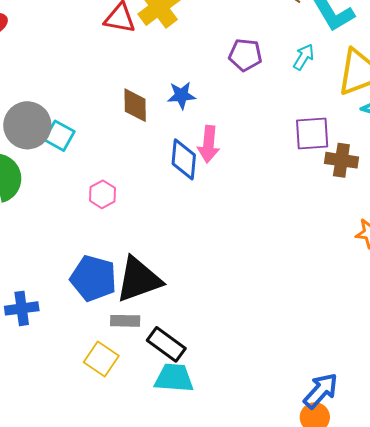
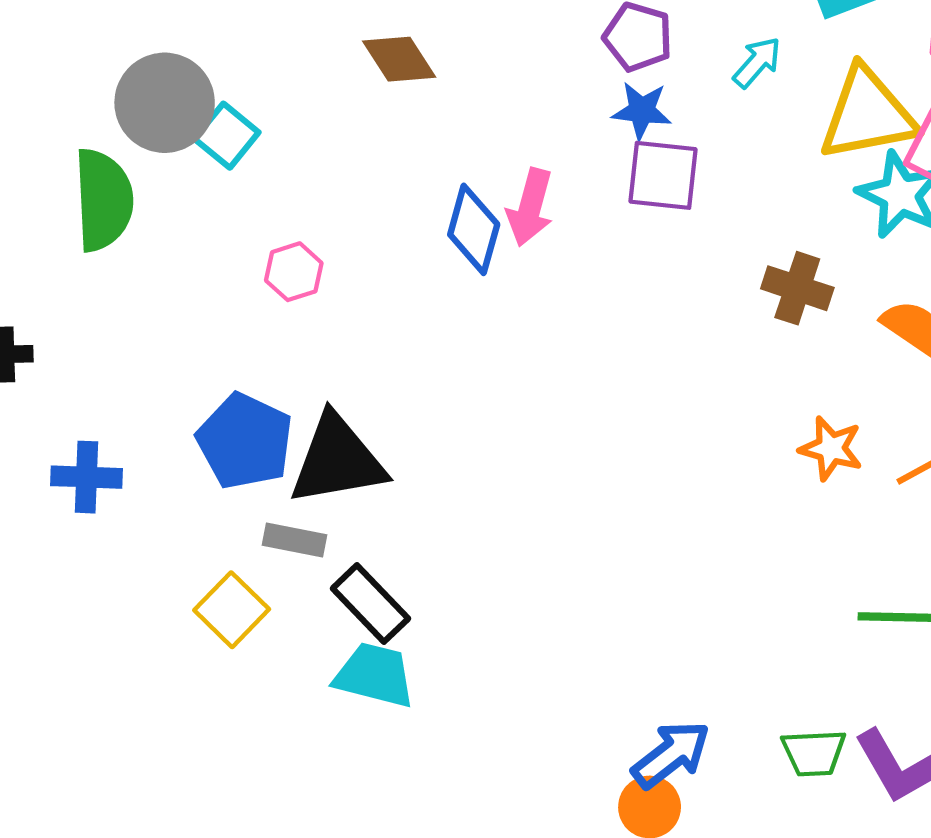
blue star: (181, 95) -> (642, 111), moved
brown diamond: (135, 105) -> (399, 59), moved, turned -42
purple square: (312, 134) -> (663, 175), moved

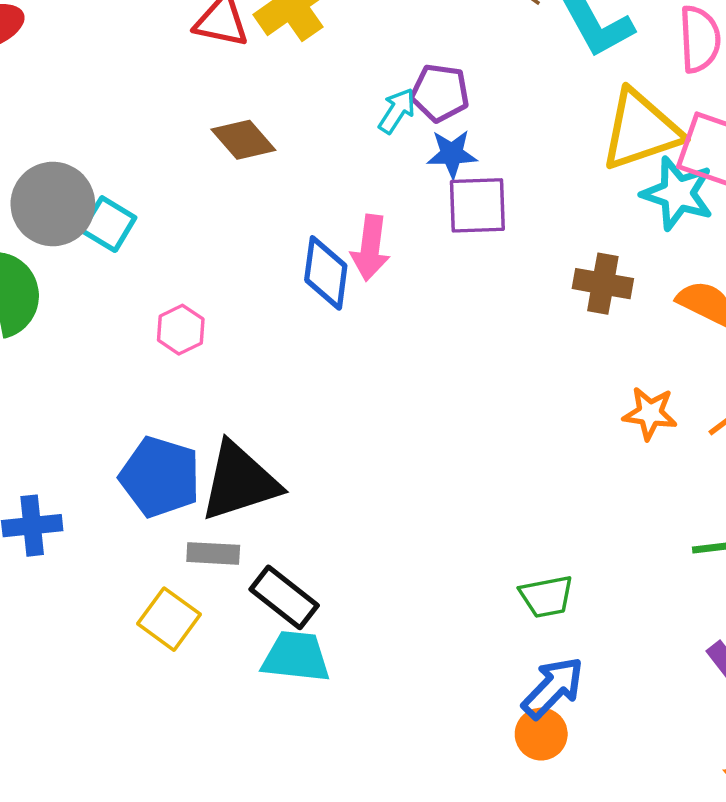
cyan arrow: (757, 62) -> (397, 111), moved
green trapezoid: (814, 753) -> (547, 596), moved

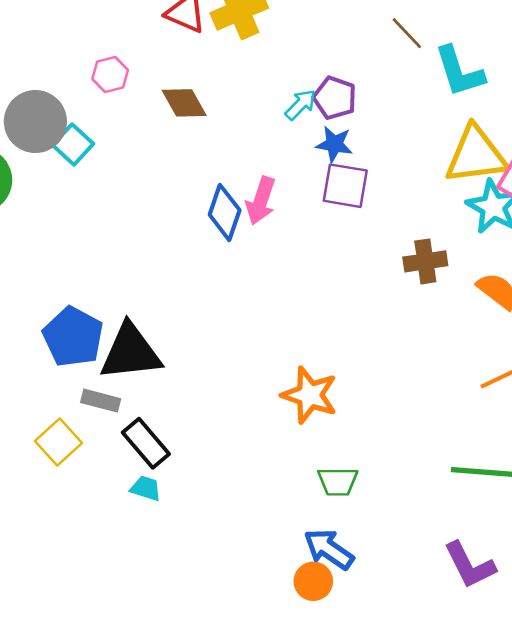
brown cross: (603, 284) -> (425, 261), turned -30
pink hexagon: (181, 330) -> (110, 74), moved
orange star: (650, 413) -> (310, 395), moved, size x1.4
cyan trapezoid: (296, 657) -> (146, 488), size x0.6
blue arrow: (553, 688) -> (329, 549), turned -111

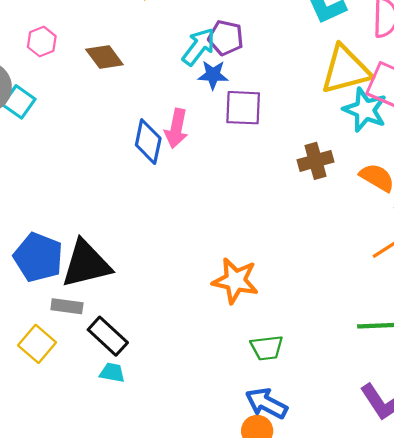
cyan arrow: (301, 105) -> (199, 47), size x1.4
blue star: (334, 144) -> (213, 75), moved

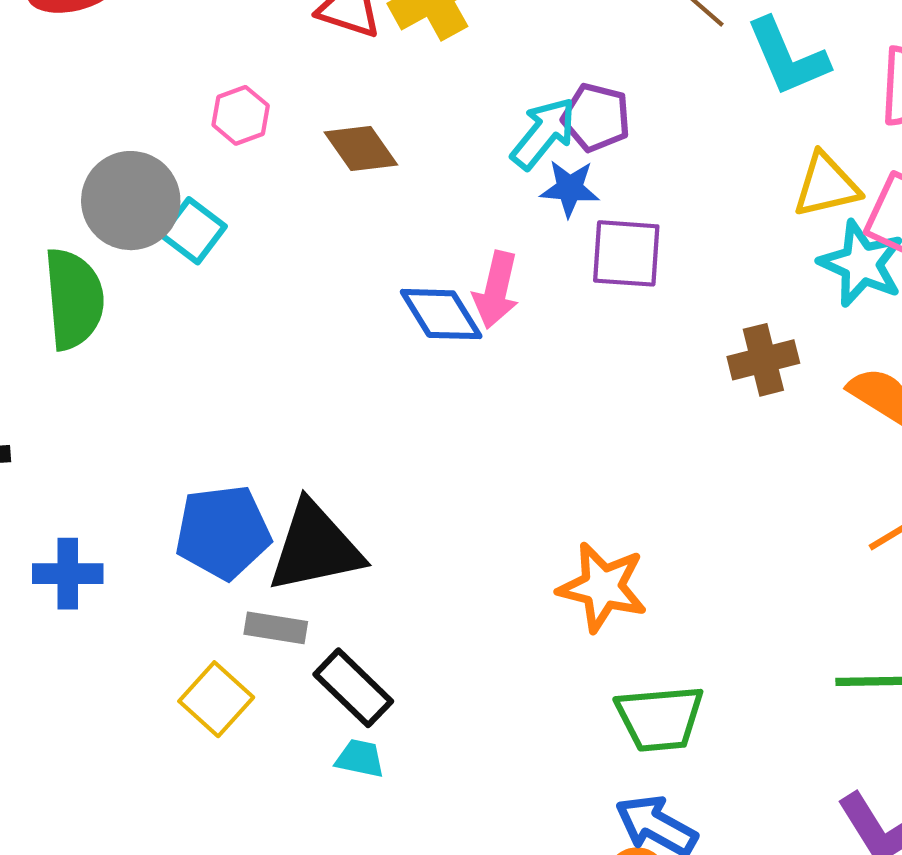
yellow triangle: (346, 70) -> (826, 185), size x0.7
blue diamond: (148, 142) -> (441, 314), turned -45
blue pentagon: (38, 257) -> (223, 532), turned -30
green trapezoid: (267, 348) -> (660, 718), size x1.4

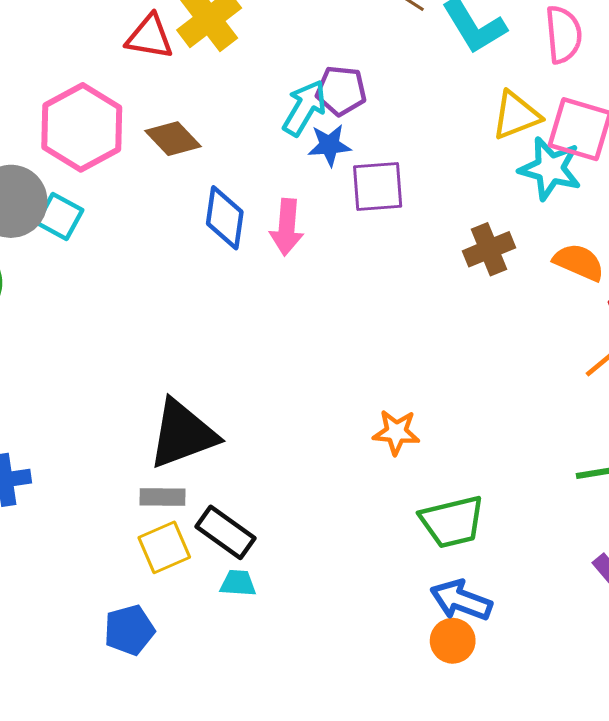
pink hexagon: (241, 115) -> (82, 127), size x2.0
blue diamond: (441, 314) -> (225, 218), moved, turned 48
blue pentagon: (223, 532) -> (129, 630), moved, size x0.7
orange star: (603, 587) -> (396, 432), size x0.7
yellow square: (216, 699) -> (164, 547), moved, turned 33

